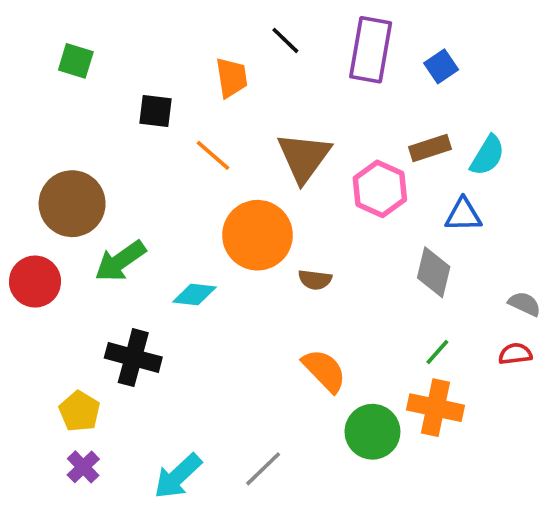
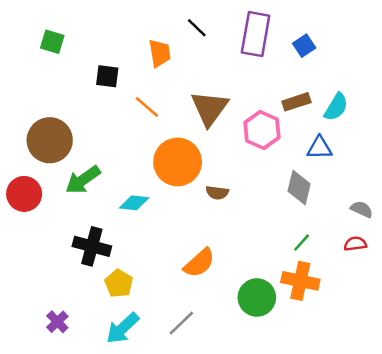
orange semicircle: (324, 371) -> (199, 263), moved, turned 92
yellow pentagon: (80, 411) -> (119, 283), moved

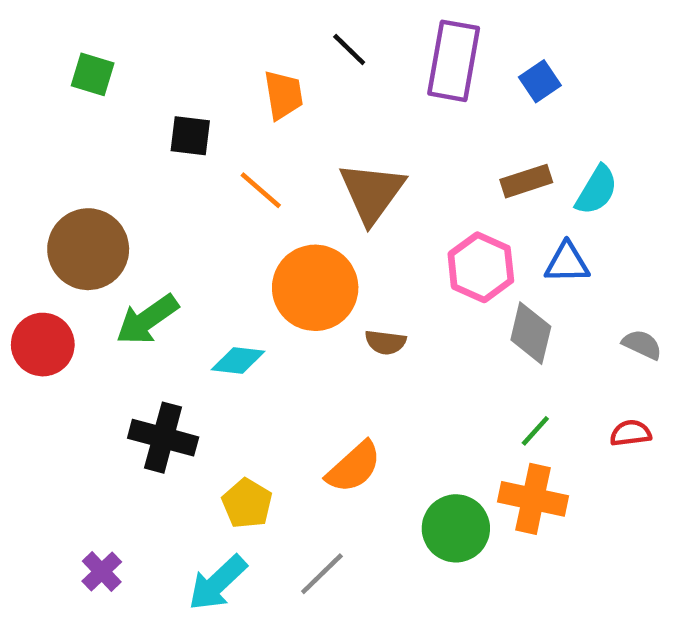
pink hexagon: (262, 130) -> (481, 267), moved
gray semicircle: (362, 209) -> (642, 345), moved
yellow pentagon: (119, 283) -> (247, 503), moved

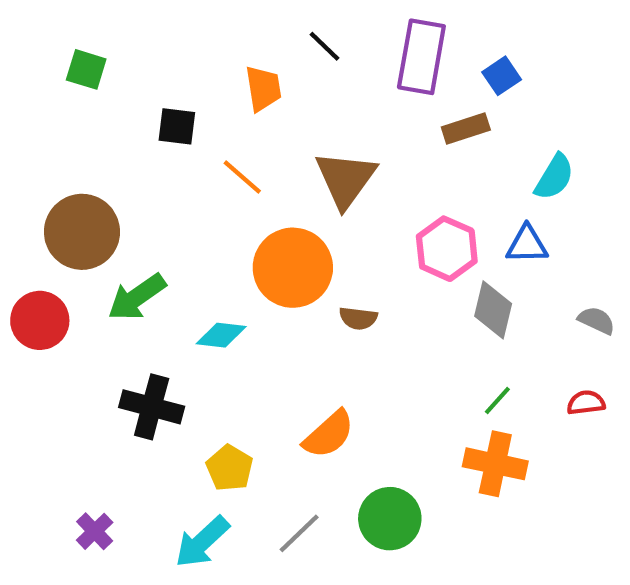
brown rectangle: (526, 181) -> (466, 128), moved
green circle: (456, 528) -> (390, 519), moved

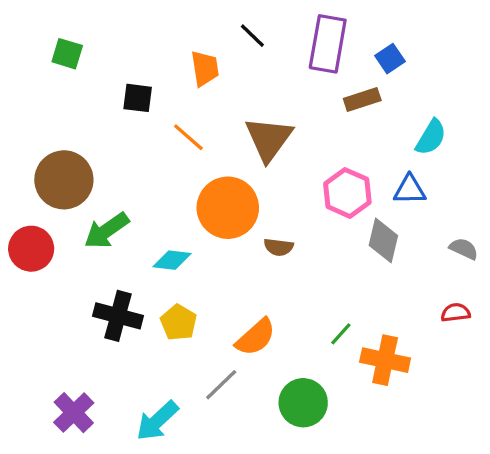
green line: (497, 401) -> (341, 334), moved
yellow pentagon: (230, 468) -> (179, 322), moved
purple cross: (95, 531) -> (74, 413), size x1.4
gray line: (299, 533) -> (221, 385), moved

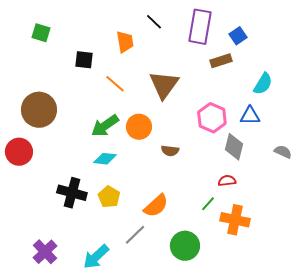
orange circle: (228, 208) -> (139, 127), size x0.7
green arrow: (107, 231) -> (105, 126), moved
red semicircle: (456, 313) -> (227, 181), moved

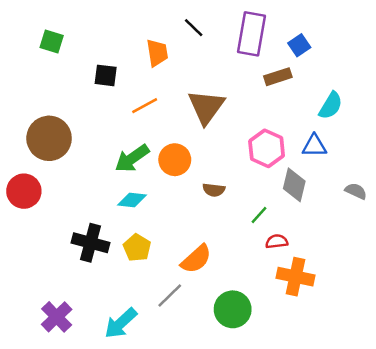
orange line: (115, 84) -> (145, 106), turned -70
red semicircle: (227, 181) -> (277, 241), moved
green line: (208, 204) -> (259, 215), moved

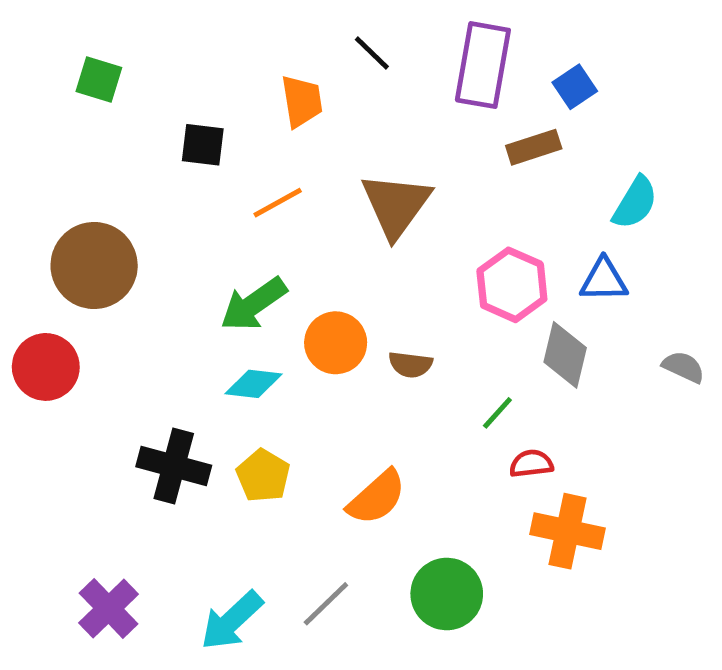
orange circle: (175, 160) -> (336, 343), moved
gray line: (170, 296) -> (326, 604), moved

